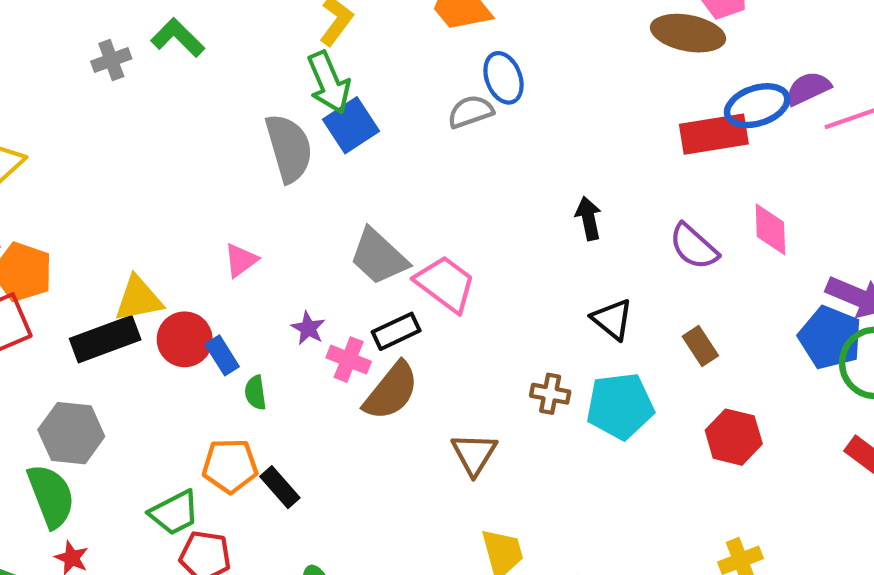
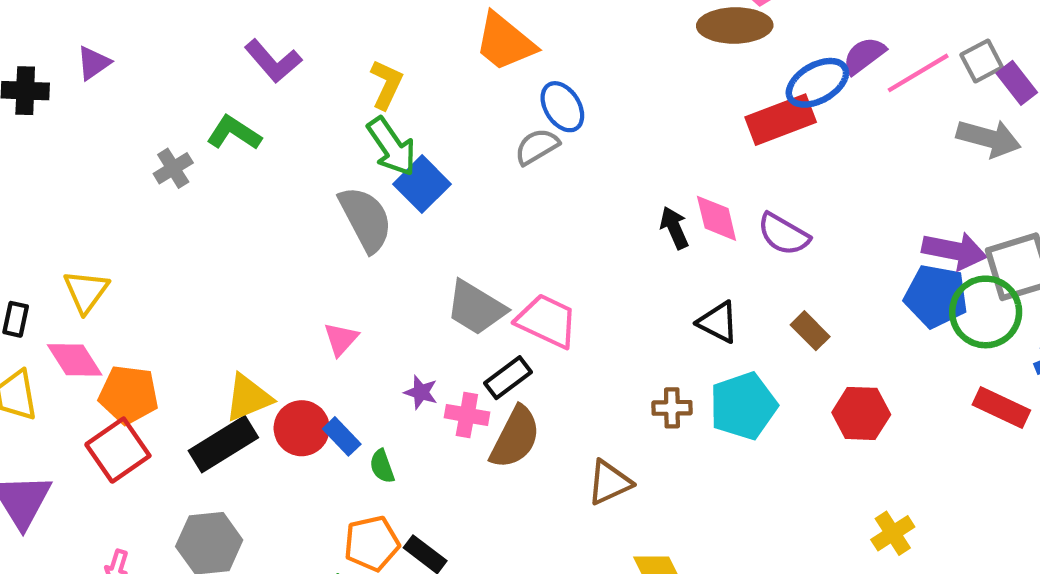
pink diamond: (770, 229) -> (717, 218), moved
brown triangle: (474, 454) -> (609, 483), turned 45

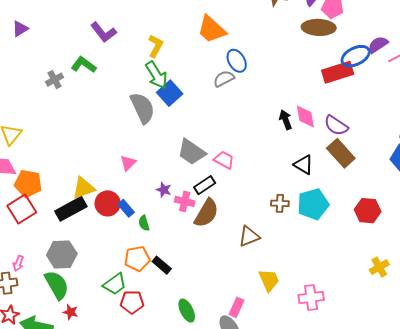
pink trapezoid: (547, 321) -> (224, 160), size x0.7
brown rectangle: (810, 331) -> (341, 153), moved, size x1.6

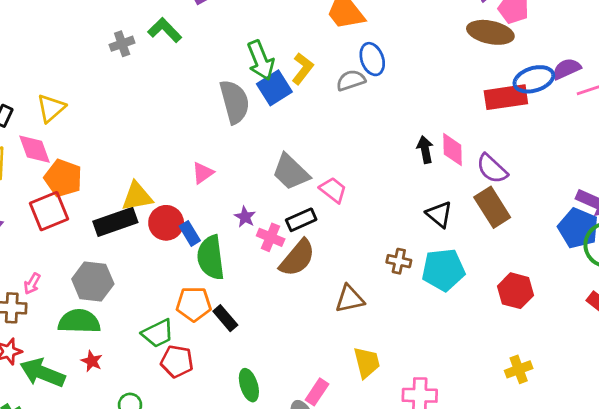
yellow L-shape: (156, 46) -> (302, 69), moved
green semicircle: (144, 223) -> (211, 258), size x2.0
green semicircle: (57, 285) -> (79, 321), turned -68

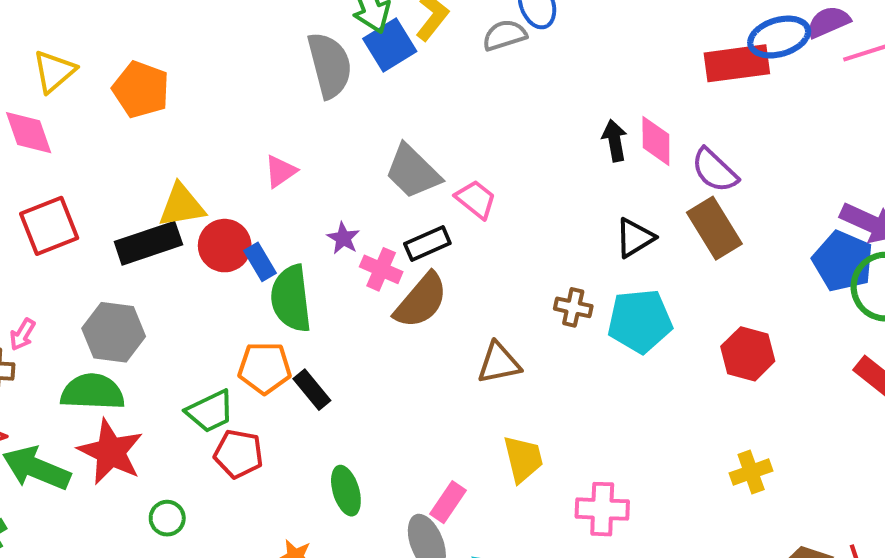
orange pentagon: (63, 178) -> (141, 89), moved
black triangle: (439, 214) -> (635, 238), turned 48
red star: (92, 361) -> (111, 452), size x2.0

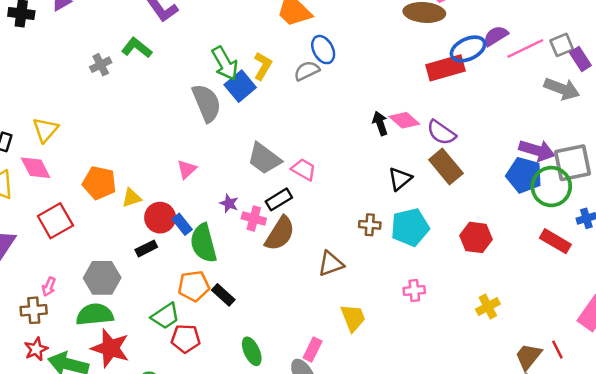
orange pentagon: (141, 89) -> (99, 183), moved
pink diamond: (656, 141) -> (404, 120), turned -40
yellow triangle: (182, 206) -> (131, 198), size x0.7
black rectangle: (148, 243) -> (146, 248), moved, size x0.6
pink cross: (602, 509) -> (414, 290), moved, size x0.7

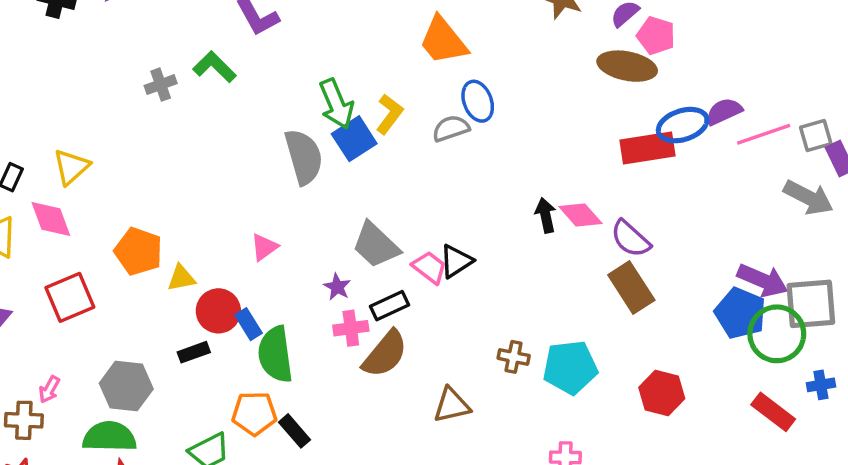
black triangle: (400, 179) -> (456, 261), moved
purple star: (229, 203) -> (337, 287), moved
pink cross: (254, 218) -> (351, 328), turned -30

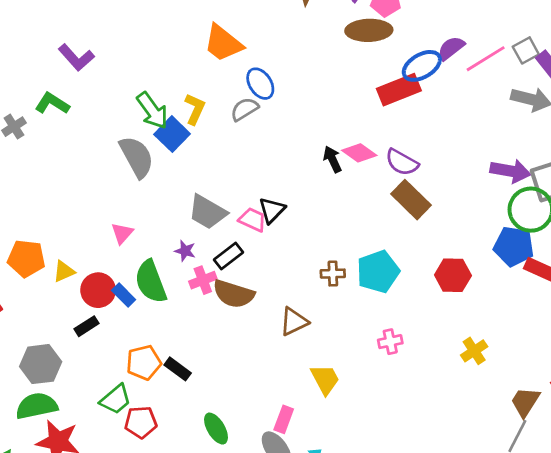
blue pentagon: (740, 313) -> (514, 246), moved
green semicircle: (275, 354) -> (151, 282), moved
brown semicircle: (385, 354) -> (234, 294), turned 81

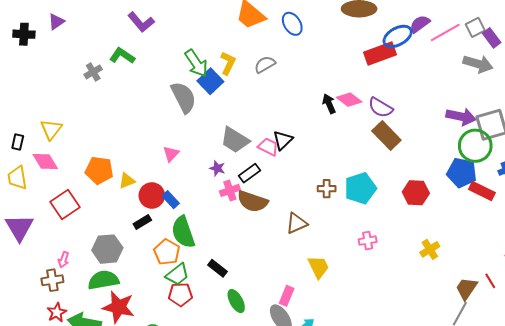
blue ellipse: (260, 84) -> (292, 24), moved
green semicircle: (151, 282) -> (183, 232), moved
orange pentagon: (144, 363) -> (167, 252), moved, turned -30
black rectangle: (178, 369) -> (218, 268), moved
green trapezoid: (116, 399) -> (177, 274), moved

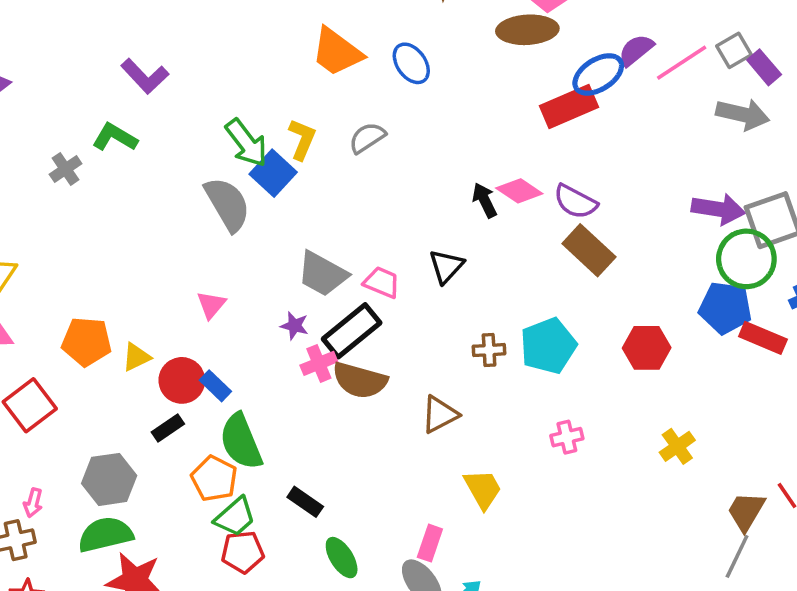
black triangle: (283, 140) -> (446, 266), moved
black rectangle: (250, 173) -> (352, 331), size x1.5

